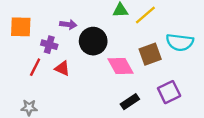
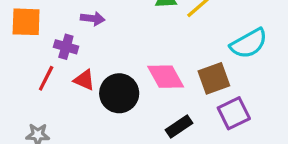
black circle: (93, 41) -> (119, 93), moved
cyan semicircle: (180, 42) -> (249, 43), turned -36
brown square: (150, 54) -> (214, 78), moved

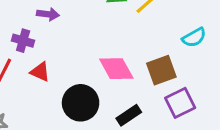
cyan semicircle: (249, 43) -> (194, 38), size x0.7
black circle: (119, 93) -> (81, 103), moved

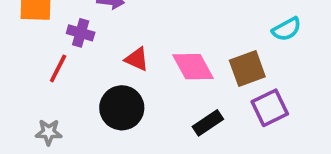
red triangle: (40, 72) -> (137, 59), moved
black circle: (81, 103) -> (122, 108), moved

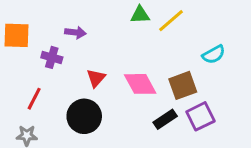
red triangle: (137, 59) -> (96, 78), turned 48
red line: (58, 68) -> (34, 99), moved
black rectangle: (208, 123) -> (165, 119), moved

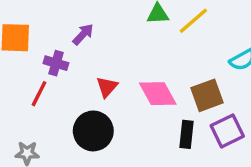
purple arrow: (75, 32) -> (83, 34), turned -54
red line: (34, 99) -> (39, 94), moved
black rectangle: (165, 119) -> (187, 134), turned -50

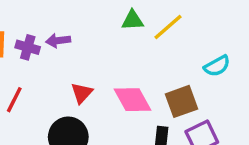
purple arrow: (83, 34) -> (58, 41), turned -140
purple cross: (56, 63) -> (28, 47), moved

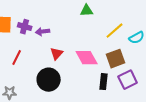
yellow line: (168, 27) -> (115, 31), moved
purple arrow: (58, 41) -> (43, 32), moved

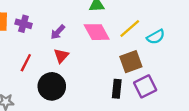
purple arrow: (43, 32) -> (58, 32), moved, turned -40
red line: (17, 58) -> (26, 63), moved
pink diamond: (87, 58) -> (97, 32), moved

